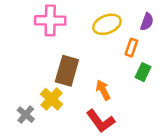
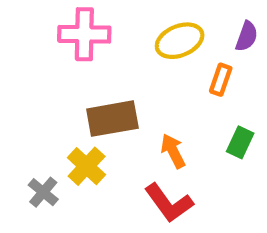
brown rectangle: (67, 71) -> (112, 119), turned 64
green rectangle: (143, 72) -> (240, 142), moved

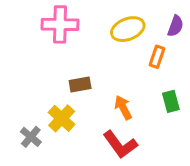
brown rectangle: (112, 119) -> (80, 84), size x0.6
green rectangle: (240, 142) -> (171, 101), turned -40

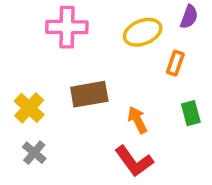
purple semicircle: (175, 26) -> (189, 17), moved
brown rectangle: (80, 84) -> (89, 94), size x1.5
yellow cross: (62, 118) -> (29, 108), moved

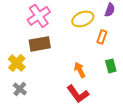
pink cross: (67, 27) -> (39, 16), turned -35
brown rectangle: (89, 94) -> (40, 44), moved

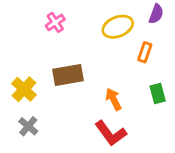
pink cross: (39, 16) -> (55, 22), size x0.6
brown rectangle: (40, 44) -> (68, 75), moved

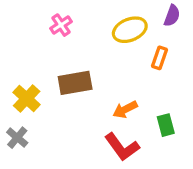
green rectangle: (158, 94) -> (166, 125), moved
orange arrow: (114, 99) -> (125, 109), turned -90
gray cross: (28, 126) -> (17, 138), moved

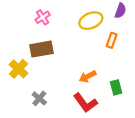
brown rectangle: (75, 83) -> (42, 49), moved
gray cross: (17, 138) -> (39, 98), moved

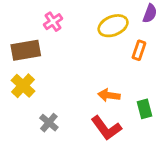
brown rectangle: (42, 49) -> (26, 50), moved
orange arrow: (88, 76) -> (109, 95), turned 35

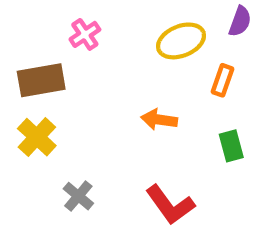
orange arrow: (109, 95) -> (159, 120), moved
green rectangle: (144, 109) -> (231, 146), moved

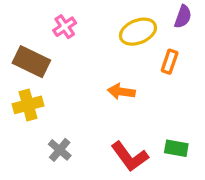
brown rectangle: (41, 80) -> (31, 62), turned 36
yellow cross: (37, 137) -> (28, 105), turned 32
green rectangle: (231, 146) -> (176, 148), moved, turned -65

